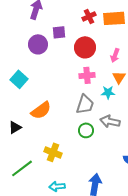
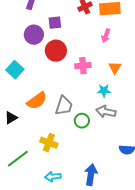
red circle: (85, 47) -> (56, 51), moved
pink arrow: (115, 55) -> (106, 36), moved
cyan star: (108, 92) -> (104, 91), moved
gray trapezoid: (85, 104) -> (64, 106), moved

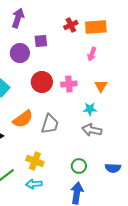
red circle: (56, 51) -> (42, 82), moved
green circle: (82, 121) -> (79, 166), moved
cyan arrow: (53, 177) -> (34, 184), moved

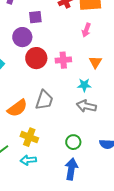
purple circle: (20, 53) -> (22, 37), moved
orange semicircle: (23, 119) -> (17, 108), moved

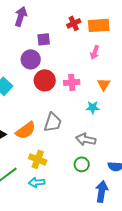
gray arrow: (86, 106) -> (86, 139), moved
blue arrow: (71, 169) -> (102, 191), moved

